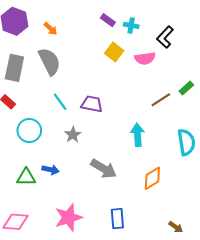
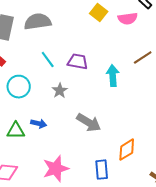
gray semicircle: (49, 62) -> (38, 22), turned -72
cyan arrow: (138, 135) -> (113, 76), moved
orange diamond: (152, 178) -> (127, 150), moved

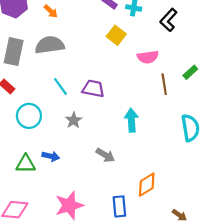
pink semicircle: (128, 19) -> (148, 57), moved
brown line: (143, 58) -> (164, 84), turned -66
cyan arrow: (113, 76) -> (131, 120), moved
gray arrow: (89, 123) -> (105, 155), size x0.7

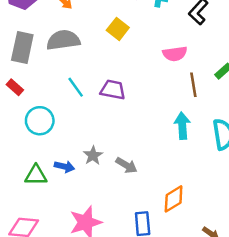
yellow square: (116, 35) -> (118, 29), moved
gray star: (74, 120) -> (93, 155), moved
cyan arrow: (131, 120) -> (182, 126), moved

